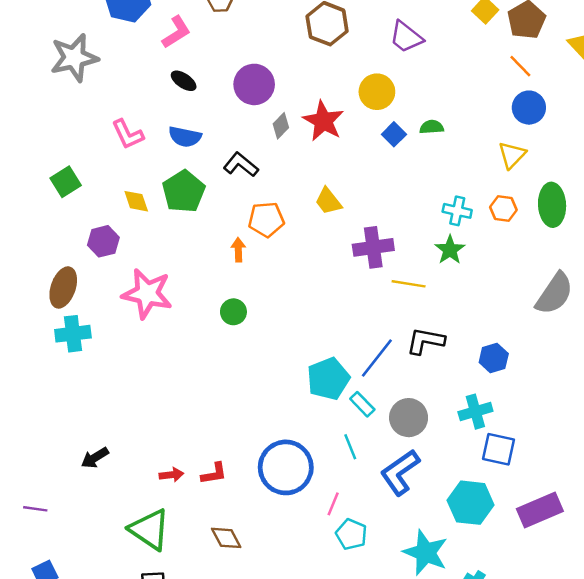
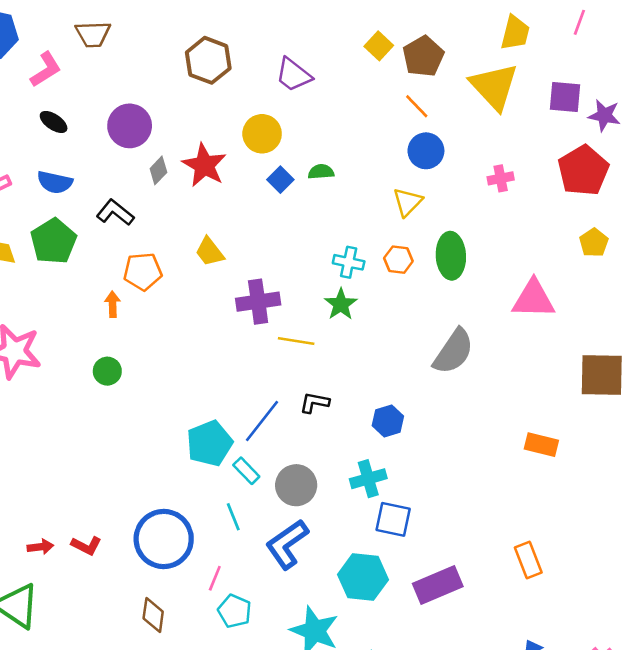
black L-shape: (426, 341) -> (314, 403), size x0.7
red L-shape: (214, 474) -> (86, 546), turned 36
brown diamond: (226, 538) -> (153, 615), moved, turned 36

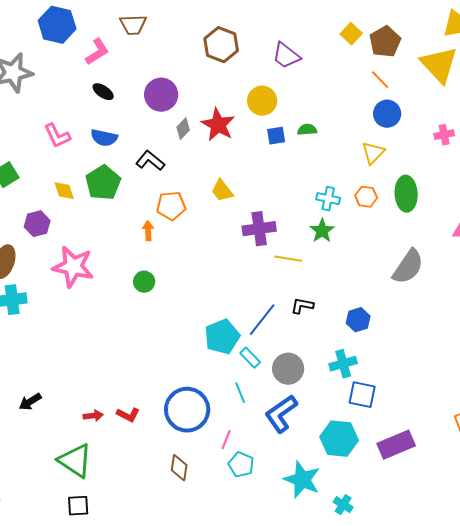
blue square: (280, 180) -> (276, 136), turned 36

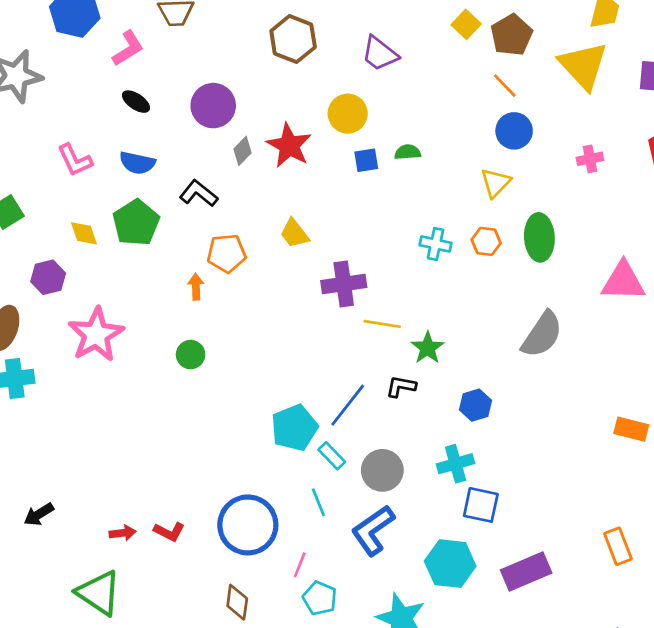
green star: (322, 231) -> (428, 348), moved
pink star: (73, 267) -> (96, 335), turned 30

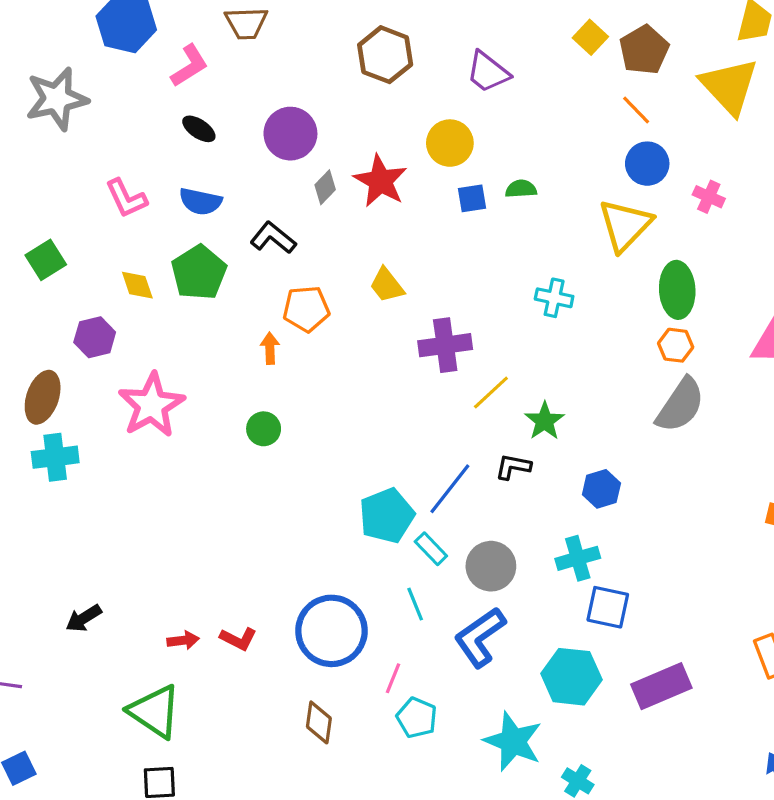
pink cross: (590, 159) -> (709, 197), moved, turned 35
yellow triangle: (495, 183) -> (625, 225), size x1.5
orange hexagon: (486, 241) -> (676, 345), moved
yellow line: (382, 324) -> (491, 393), turned -52

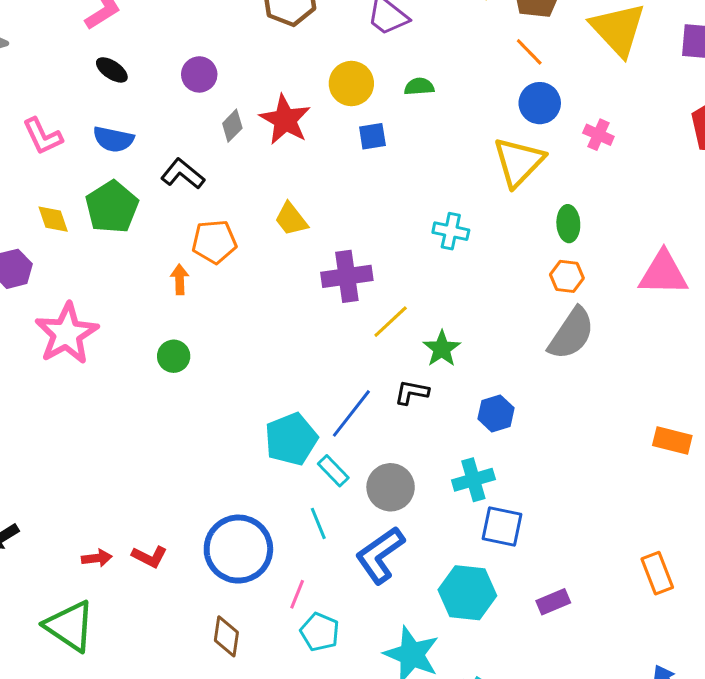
purple circle: (290, 134) -> (199, 74), size x0.7
green semicircle: (521, 189) -> (419, 87), moved
green ellipse: (677, 290) -> (568, 224), size x0.7
purple rectangle: (661, 686) -> (553, 602), size x0.6

